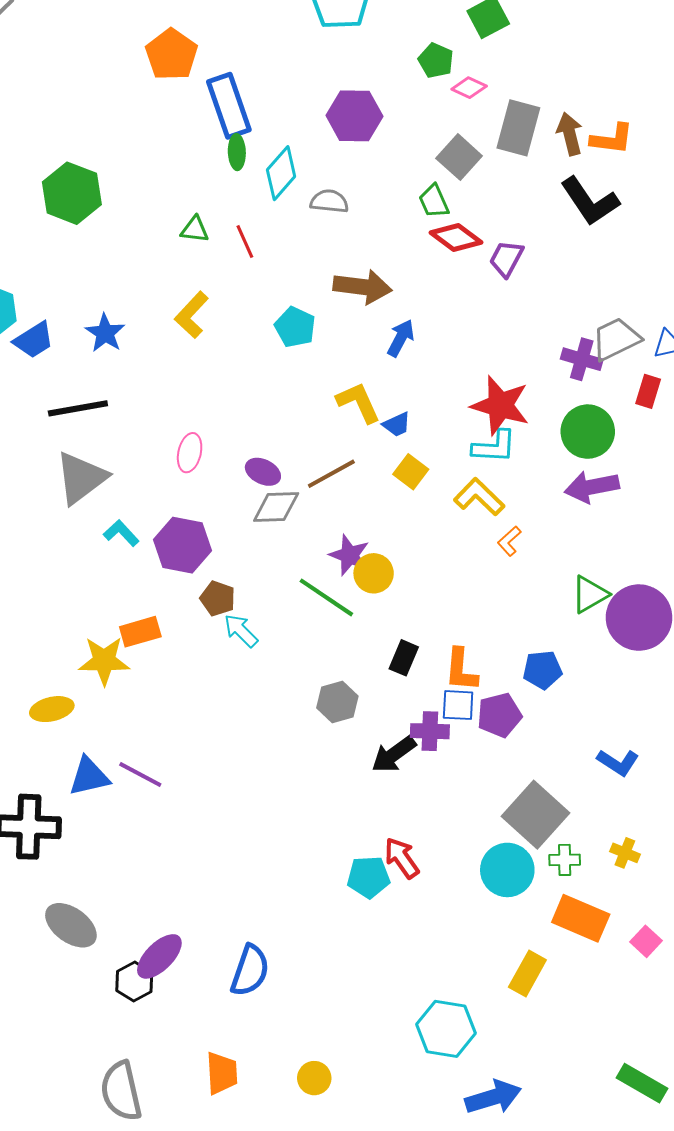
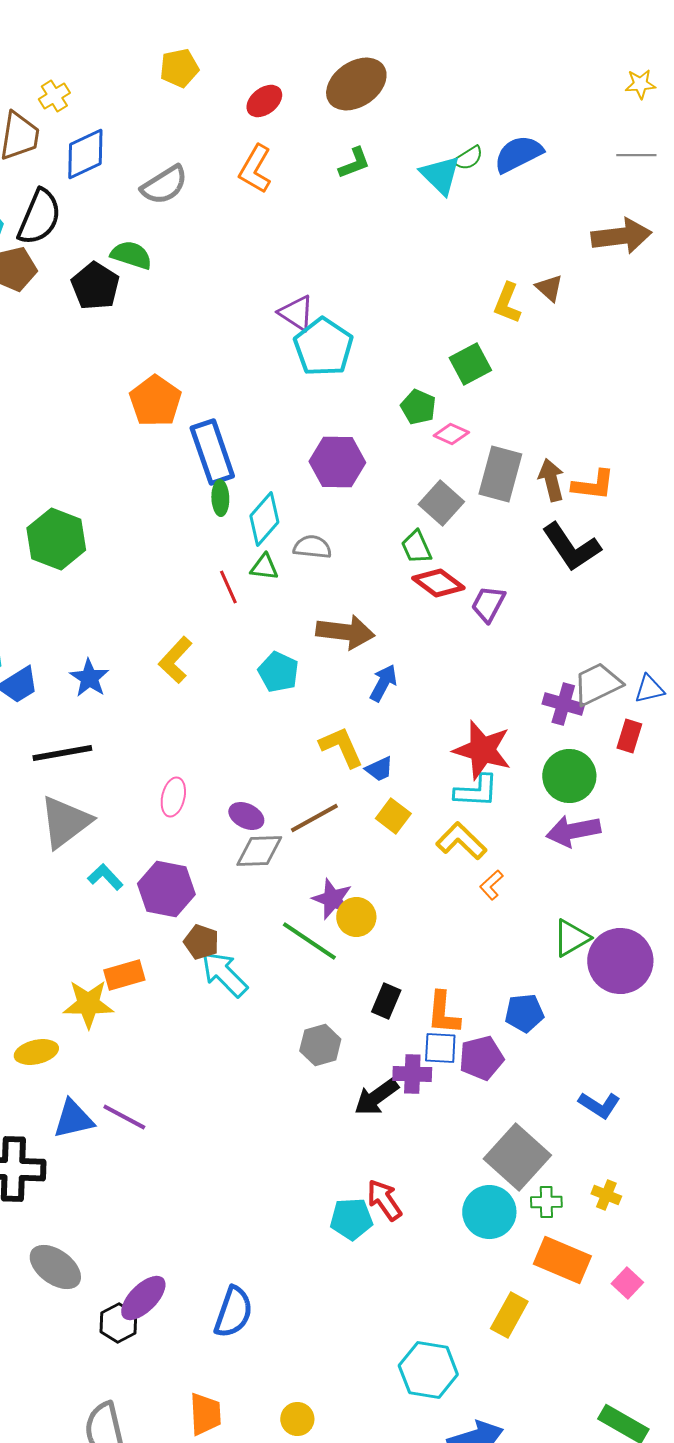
green triangle: (195, 229) -> (264, 567), moved
cyan arrow: (241, 631) -> (224, 974), size x1.4

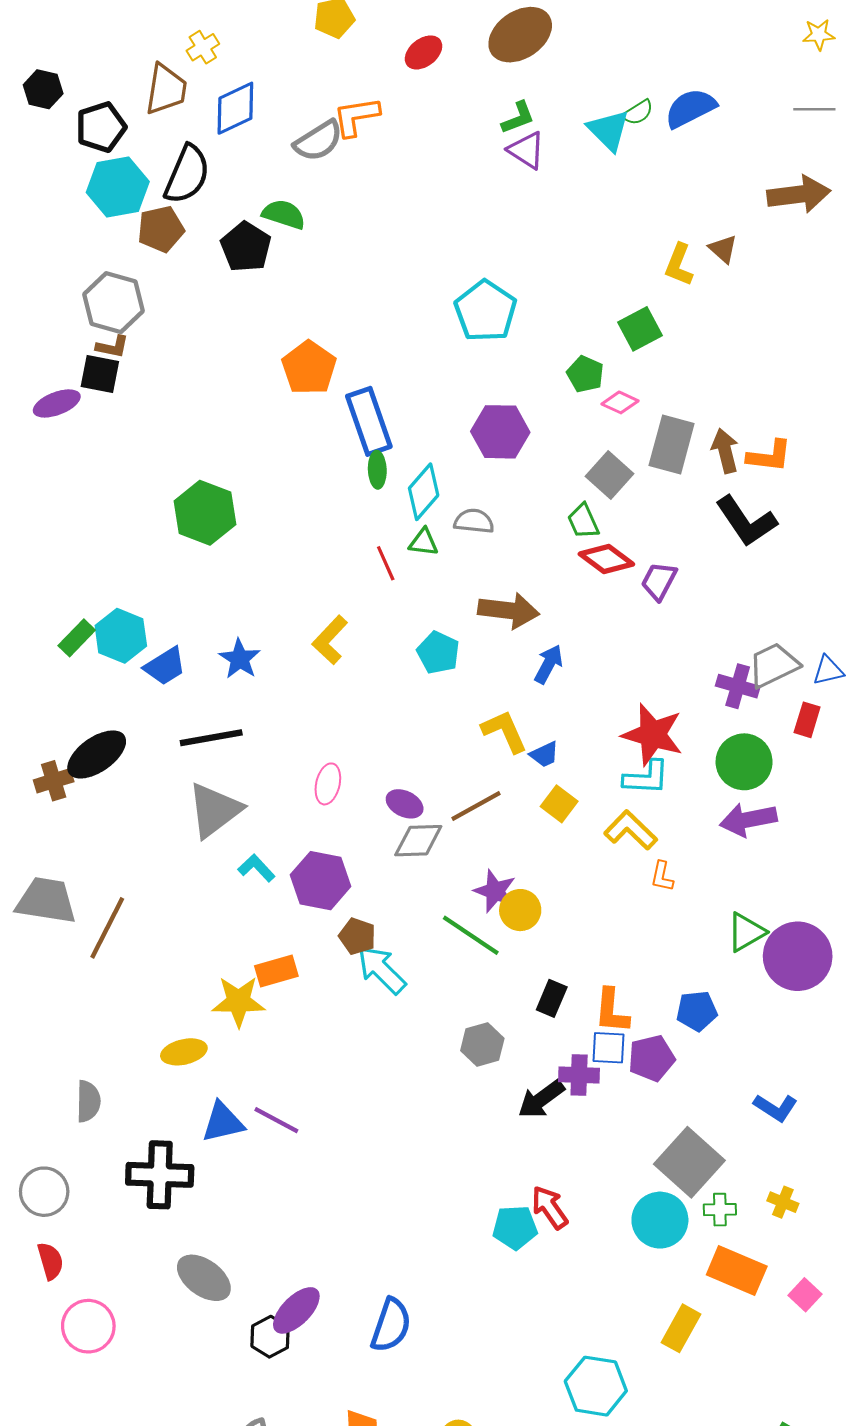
orange L-shape: (255, 169) -> (356, 117), moved, turned 51
purple triangle: (296, 313) -> (527, 150), moved
orange L-shape: (491, 885) -> (662, 876), turned -36

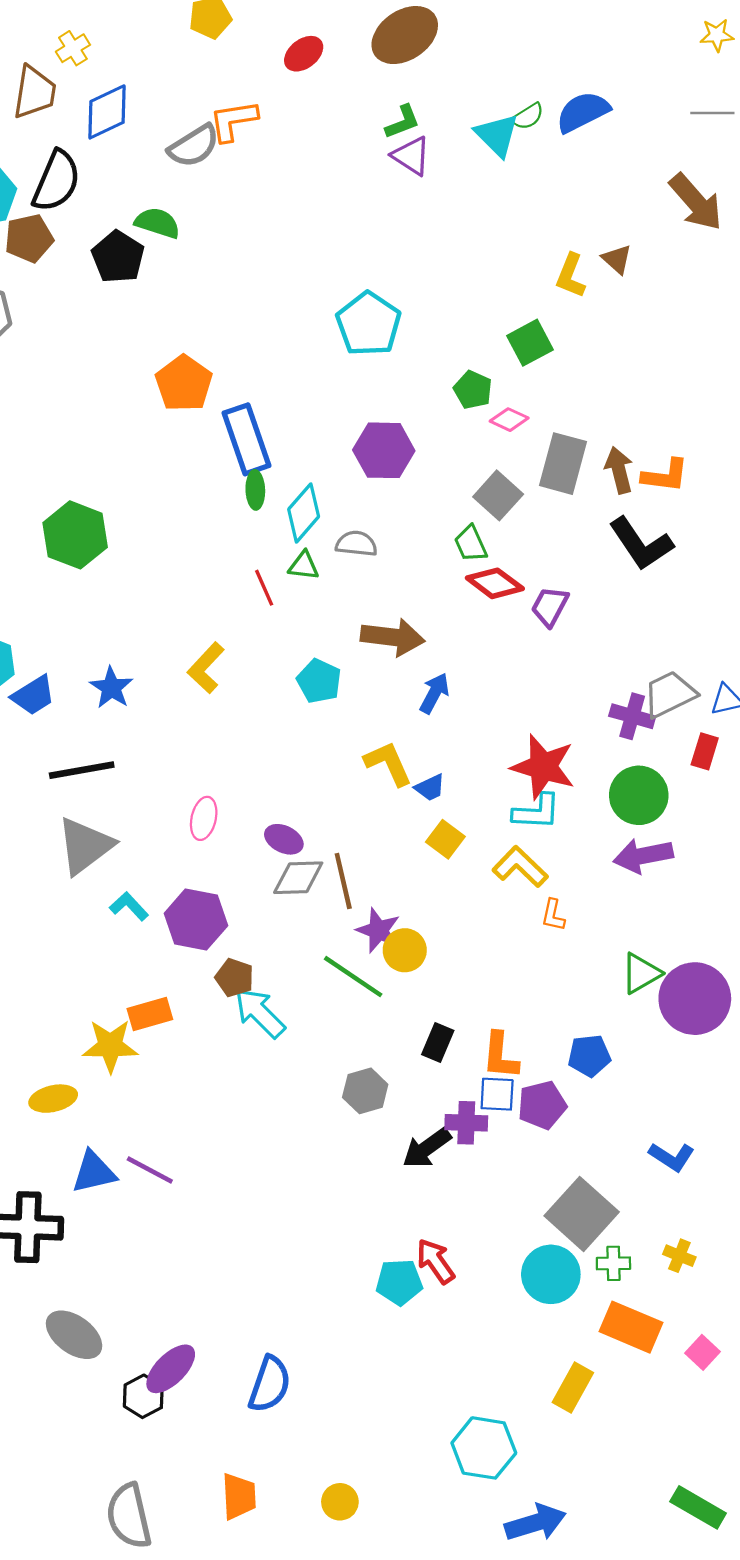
brown arrow: (799, 194) -> (696, 202), turned 56
brown line: (476, 806) -> (343, 881), moved, turned -74

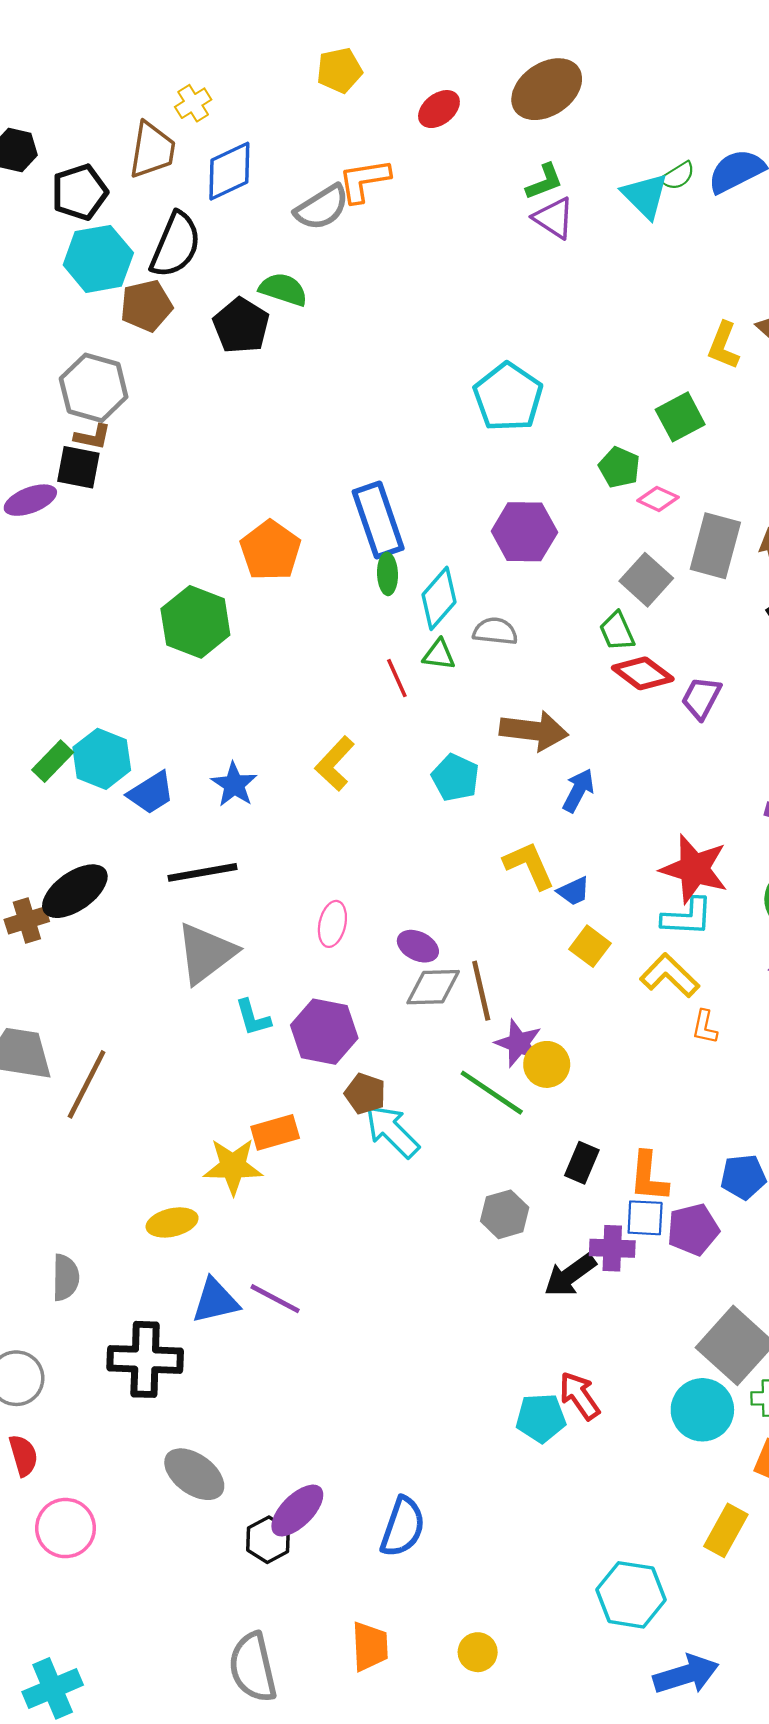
orange pentagon: (184, 383) -> (270, 550), moved
cyan L-shape: (129, 906) -> (253, 1018), turned -153

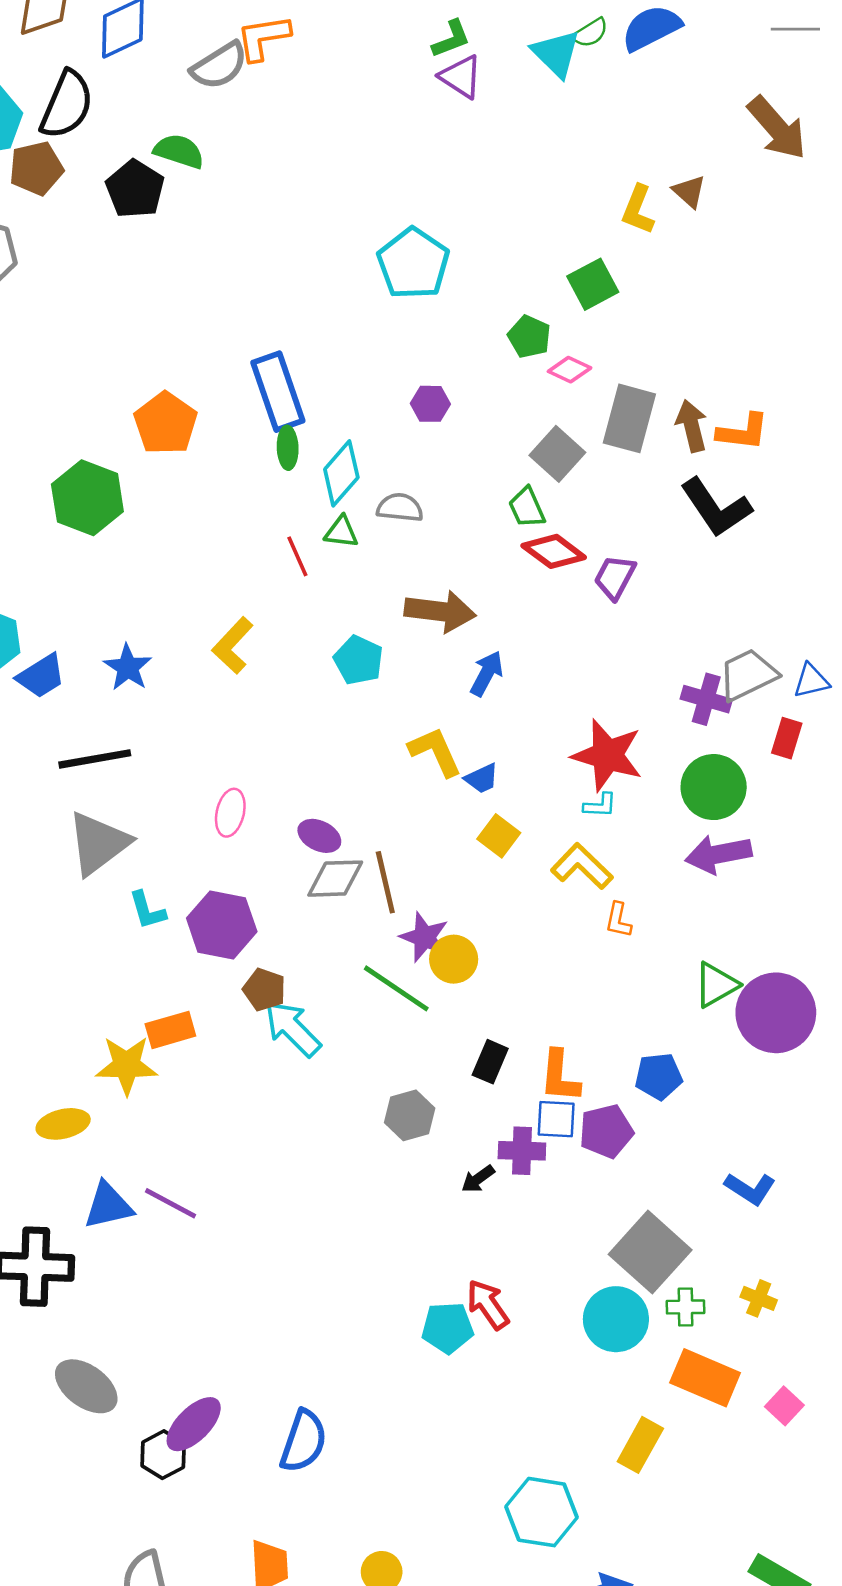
purple hexagon: (524, 532) -> (430, 404), size x0.6
cyan L-shape: (687, 917) -> (600, 805), size x0.6
black arrow: (570, 1275) -> (478, 1179), size x0.6

